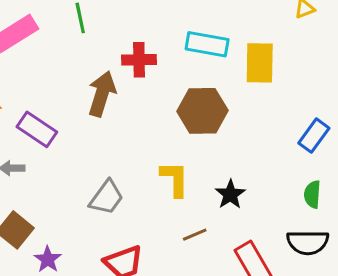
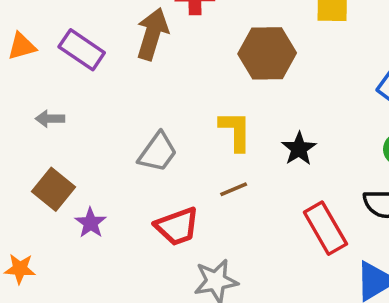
purple rectangle: (37, 129) -> (82, 50), moved
brown line: (195, 235) -> (234, 189), moved

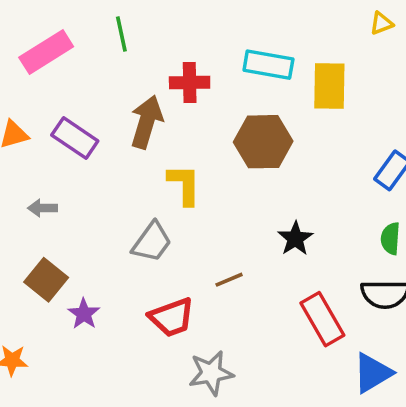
yellow L-shape: (235, 131) -> (184, 185), moved

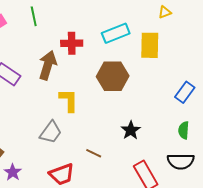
yellow triangle: (381, 23) -> (165, 12), moved
cyan rectangle: (268, 65) -> (116, 33), turned -32
brown line: (229, 280) -> (94, 153), turned 49

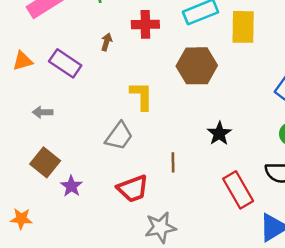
brown arrow: (48, 65) -> (107, 42), moved, size x0.5
brown line: (94, 153) -> (173, 162), turned 63

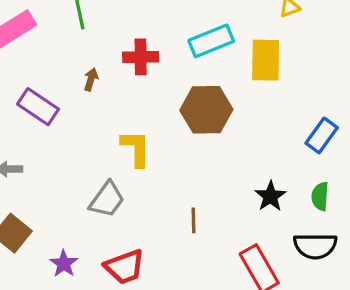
black star: (219, 133) -> (270, 196), moved
brown line: (173, 162) -> (193, 220), moved
purple star: (71, 186) -> (64, 264), moved

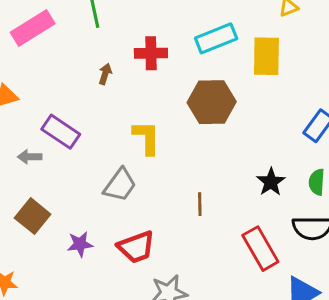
purple rectangle: (38, 107) -> (61, 132), moved
purple star: (64, 264) -> (80, 244), turned 30

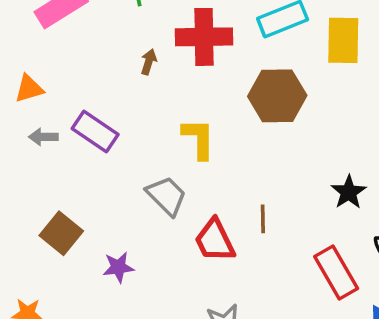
red cross: (151, 53) -> (204, 37), size x1.4
gray arrow: (30, 157) -> (43, 137), moved
gray trapezoid: (120, 185) -> (167, 196), turned -81
red trapezoid: (136, 247) -> (215, 240), moved, turned 84

